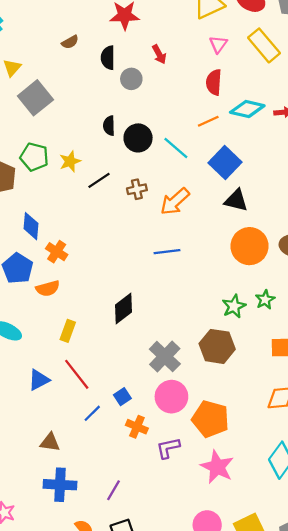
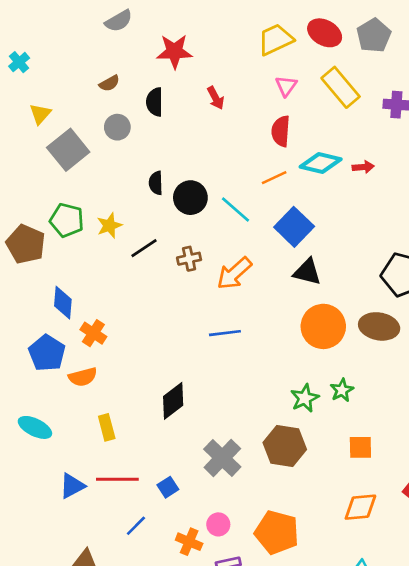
gray circle: (131, 79) -> (117, 127), moved
yellow rectangle: (68, 331) -> (107, 427), turned -35
red line: (77, 374) -> (117, 479), turned -52
blue square: (122, 397) -> (168, 487), moved
pink circle: (171, 397) -> (218, 524), moved, size x0.6

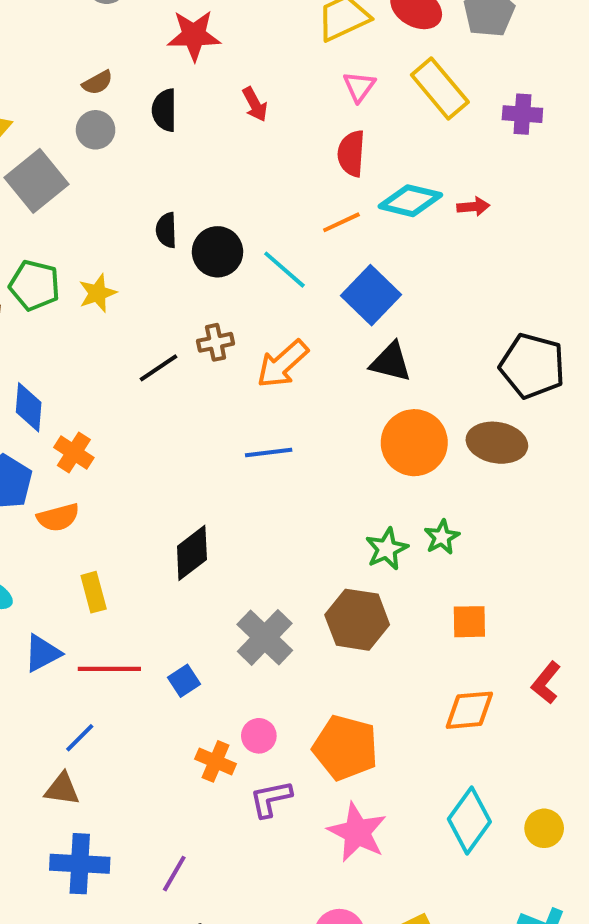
gray circle: (117, 127) -> (96, 130), moved
black line: (144, 248) -> (158, 368), moved
blue triangle: (72, 486) -> (42, 653), moved
blue line: (136, 526) -> (80, 738), moved

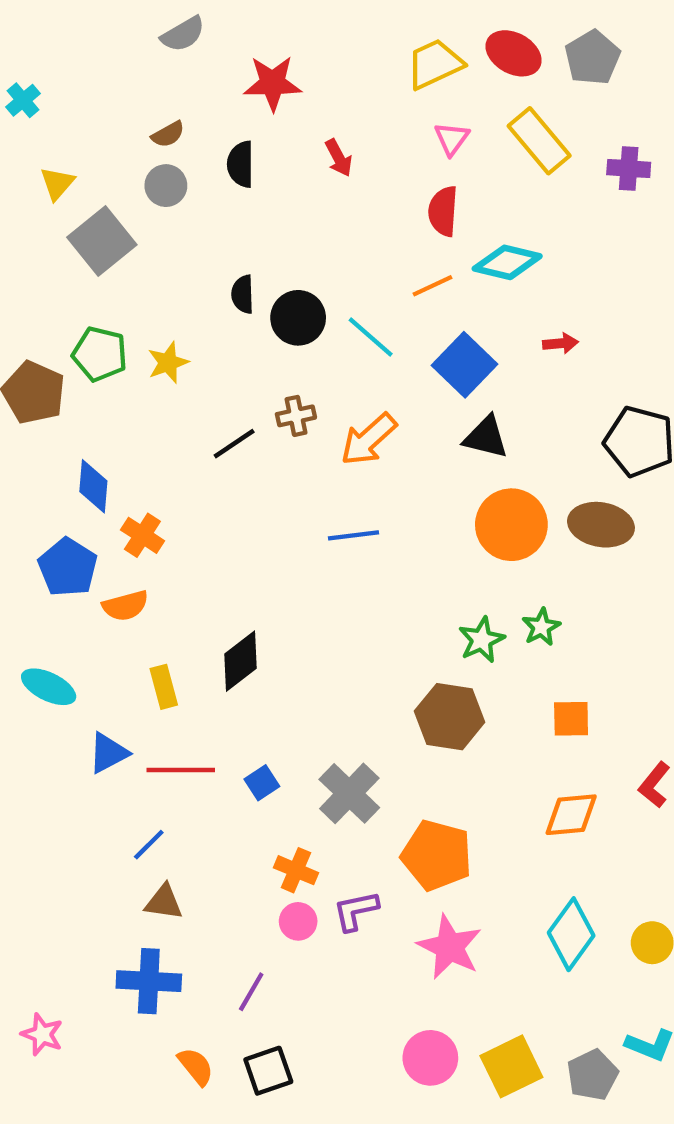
red arrow: (473, 207) -> (560, 343), moved
black diamond: (192, 553) -> (241, 661), moved
gray cross: (265, 637) -> (349, 793), moved
pink circle: (259, 736) -> (298, 921), moved
brown triangle: (62, 789) -> (164, 902), moved

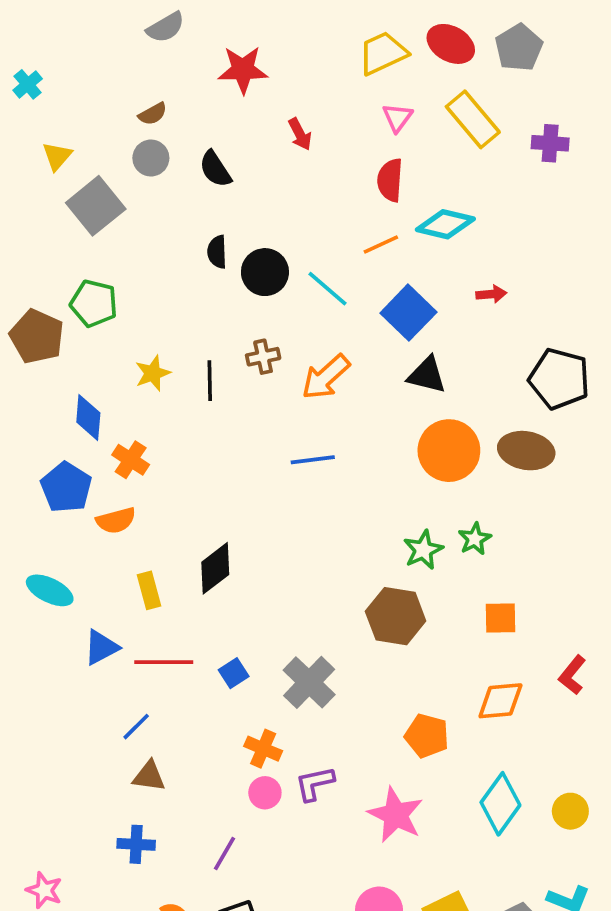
black semicircle: (241, 164) -> (215, 169), moved, turned -33
yellow star: (168, 363) -> (153, 373), moved
black line: (234, 444) -> (210, 381), turned -57
orange pentagon: (437, 855) -> (427, 736), moved, size x0.7
blue cross: (149, 981) -> (136, 844), size x0.7

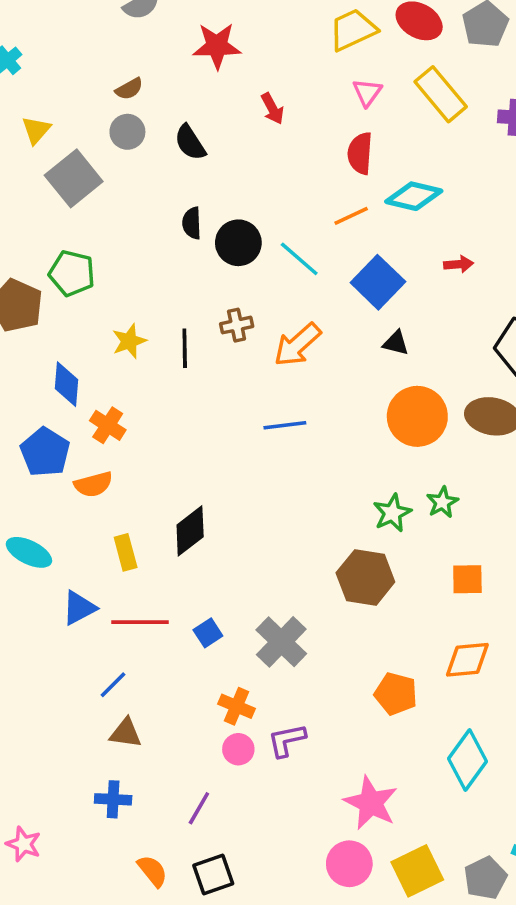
black triangle: (427, 375) -> (396, 343), size x0.7
pink star: (396, 815) -> (371, 803), moved

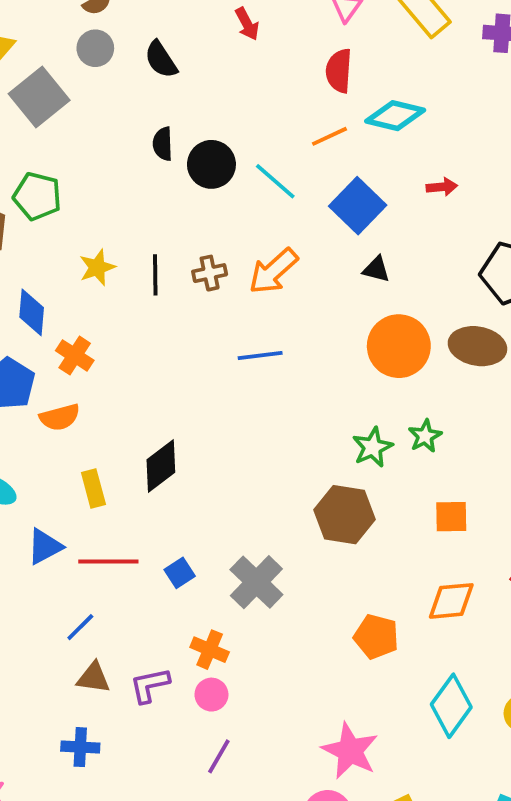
brown cross: (237, 325) -> (210, 273), moved
purple L-shape: (287, 740) -> (150, 685), moved
purple line: (199, 808) -> (219, 756), moved

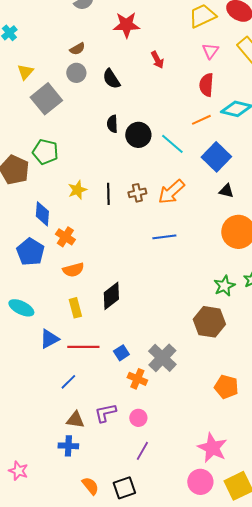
orange semicircle: (60, 417) -> (73, 270), moved
orange cross: (210, 650) -> (137, 379), moved
brown triangle: (93, 678) -> (75, 420), moved

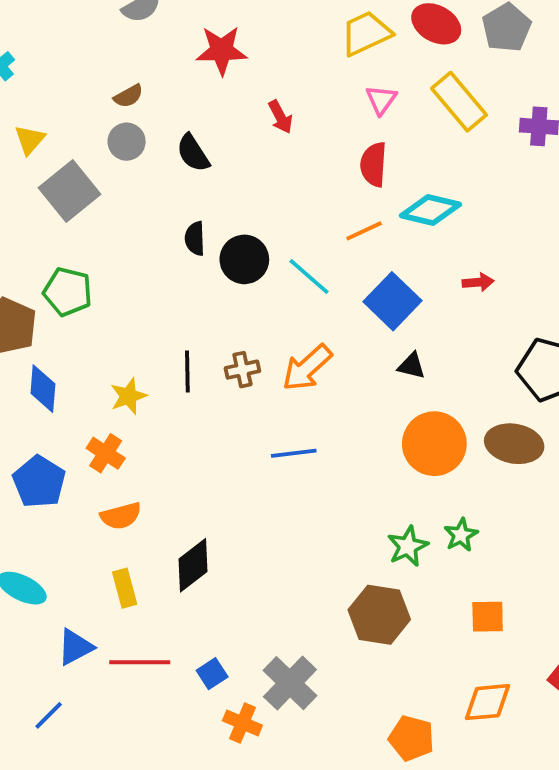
yellow star: (77, 190) -> (128, 396), moved
blue diamond: (42, 214) -> (43, 389), moved
blue line: (68, 382) -> (49, 715), moved

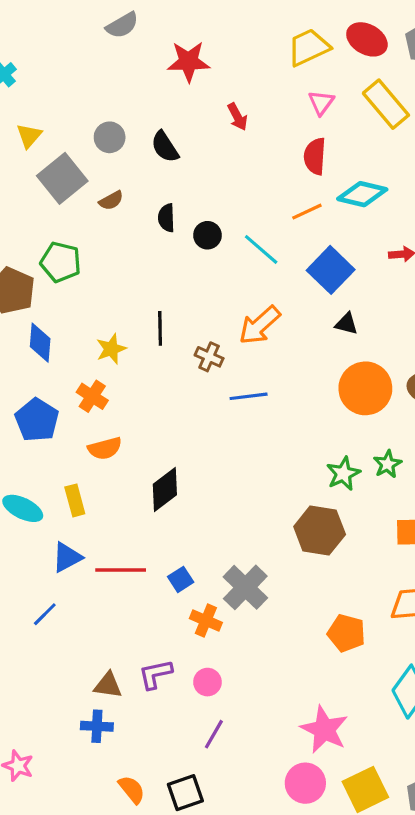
brown semicircle: (128, 96) -> (111, 200), moved
black circle: (244, 259) -> (207, 235), size x0.7
brown cross: (242, 370) -> (209, 357), moved, turned 36
yellow rectangle: (125, 588) -> (75, 500), moved

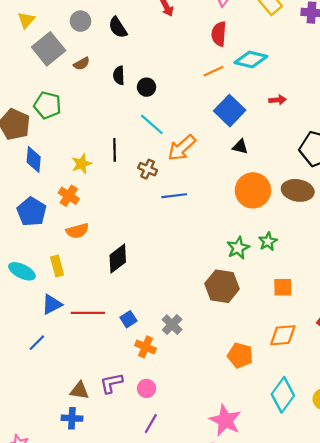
cyan line: (261, 249) -> (152, 124), moved
gray cross: (245, 587) -> (172, 325), size x0.7

